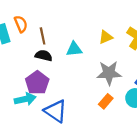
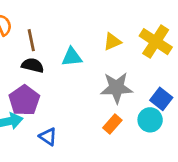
blue triangle: (56, 111) -> (48, 137), size x0.6

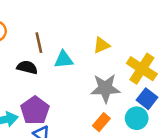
brown line: (31, 40) -> (39, 43), moved
yellow cross: (156, 42) -> (142, 69), moved
purple pentagon: (24, 100) -> (35, 110), moved

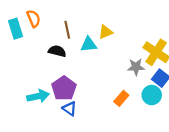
yellow triangle: (101, 45) -> (106, 32), moved
gray star: (105, 88) -> (136, 67), moved, size x0.7

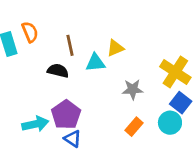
gray star: (136, 67) -> (133, 89), moved

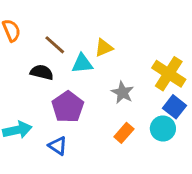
brown line: (70, 45) -> (55, 45), turned -36
gray star: (133, 89) -> (123, 92), turned 30
purple pentagon: (66, 115) -> (68, 107), moved

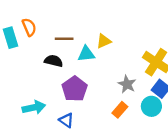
brown line: (55, 45) -> (64, 39), turned -42
gray star: (123, 92) -> (127, 84), moved

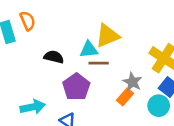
brown line: (64, 39) -> (99, 63), moved
yellow triangle: (104, 41) -> (107, 36), size x1.5
orange rectangle: (120, 110) -> (125, 97), moved

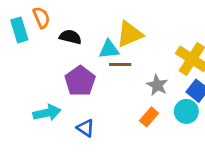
black semicircle: (54, 57) -> (70, 37), moved
purple pentagon: (76, 87) -> (80, 81), moved
orange rectangle: (125, 97) -> (149, 117), moved

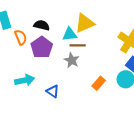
orange semicircle: (41, 18) -> (21, 37), moved
purple pentagon: (80, 81) -> (42, 47), moved
gray star: (157, 85) -> (72, 60), moved

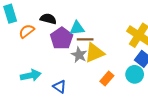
yellow triangle: (85, 23) -> (94, 53), moved
orange semicircle: (21, 37) -> (27, 31), turned -105
purple pentagon: (42, 47) -> (62, 38), moved

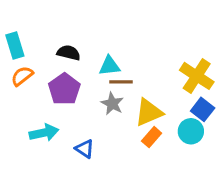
orange semicircle: (27, 31) -> (22, 76), moved
purple pentagon: (62, 38) -> (64, 89), moved
yellow triangle: (94, 53) -> (149, 112), moved

